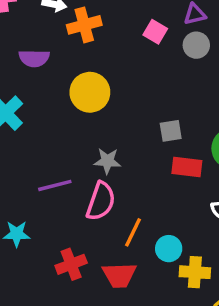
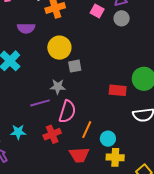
gray square: (171, 131) -> (75, 66), moved
gray star: (107, 161) -> (58, 87), moved
red cross: (71, 264) -> (52, 134), moved
yellow cross: (195, 272) -> (115, 157), moved

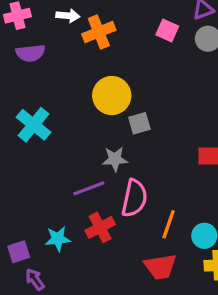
purple semicircle: (26, 28) -> (30, 53), moved
red cross: (52, 134) -> (100, 227), moved

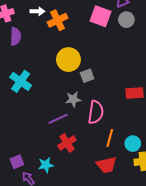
pink square: (167, 31) -> (100, 16), size x1.5
purple semicircle: (30, 53) -> (15, 36), turned -78
pink semicircle: (134, 198) -> (96, 112), moved
cyan star: (58, 239) -> (46, 165), moved

